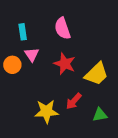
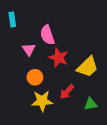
pink semicircle: (62, 28) -> (47, 35), moved
cyan rectangle: (23, 32) -> (12, 20), moved
orange circle: (12, 65) -> (35, 77), moved

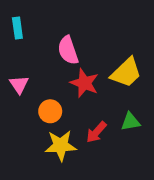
pink triangle: (29, 49) -> (19, 85), moved
yellow trapezoid: (88, 67) -> (126, 73), moved
green triangle: (91, 104) -> (131, 122), moved

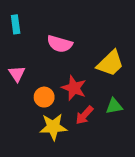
pink semicircle: (68, 50) -> (60, 44), turned -55
red star: (84, 83) -> (74, 88), moved

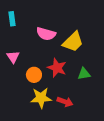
yellow trapezoid: (110, 63) -> (73, 42), moved
green triangle: (114, 106) -> (84, 74), moved
red arrow: (84, 115) -> (65, 102), moved, turned -112

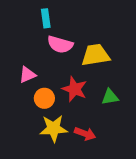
cyan rectangle: (12, 19) -> (46, 18), moved
yellow trapezoid: (73, 42) -> (96, 55), turned -145
pink triangle: (13, 57) -> (27, 75), moved, turned 40

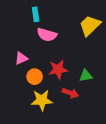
yellow trapezoid: (96, 55) -> (90, 26), moved, turned -35
red star: (75, 89) -> (58, 69), turned -30
red arrow: (85, 134) -> (70, 93), moved

